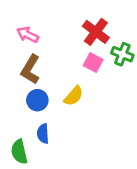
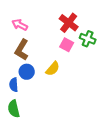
blue semicircle: (43, 134) -> (14, 85), moved

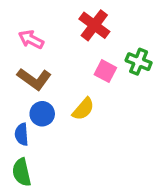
red cross: (69, 23) -> (94, 25), moved
brown L-shape: (22, 50) -> (34, 79), turned -85

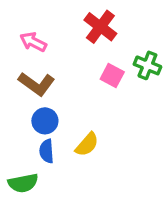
yellow semicircle: (83, 109) -> (87, 144), moved
blue semicircle: (22, 134) -> (47, 151), moved
green semicircle: (22, 172) -> (23, 183), turned -88

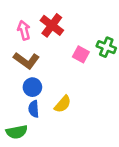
red cross: (100, 27) -> (52, 25), moved
pink arrow: (33, 42) -> (24, 30), turned 48

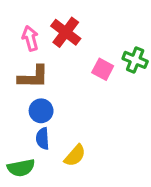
brown L-shape: (26, 60) -> (33, 77), turned -35
yellow semicircle: (63, 104) -> (75, 156), moved

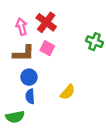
pink square: (103, 69) -> (47, 48), moved
yellow semicircle: (75, 156) -> (68, 92), moved

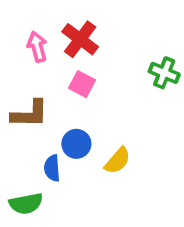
brown L-shape: (24, 53) -> (30, 114), moved
blue circle: (29, 77) -> (76, 144), moved

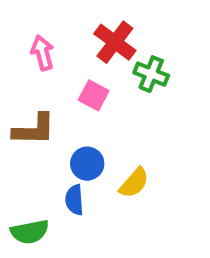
red cross: (80, 39) -> (115, 42), moved
green cross: (164, 73) -> (151, 74), moved
blue semicircle: (52, 168) -> (74, 200), moved

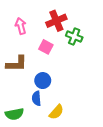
red cross: (115, 42) -> (56, 21), turned 30
yellow semicircle: (134, 183) -> (56, 112), moved

